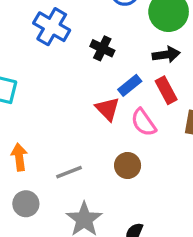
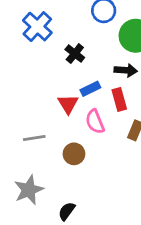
gray line: (69, 172) -> (34, 138), moved

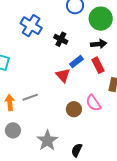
pink semicircle: (95, 122) -> (93, 103), moved
gray line: (34, 138) -> (30, 97), moved

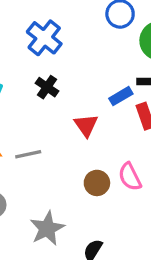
black cross: (61, 39) -> (47, 87), moved
blue rectangle: (76, 62) -> (121, 96), moved

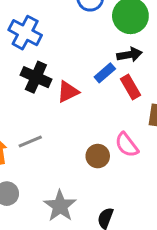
black cross: (47, 87) -> (36, 77), size x1.4
red triangle: (86, 125) -> (68, 92), moved, turned 50

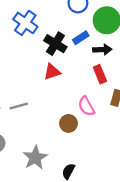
blue rectangle: (105, 73) -> (81, 38), moved
black cross: (36, 77) -> (55, 44), moved
pink semicircle: (127, 145) -> (86, 106), moved

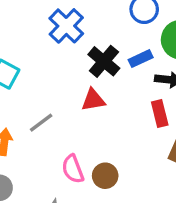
gray line: (19, 106) -> (41, 123), moved, turned -30
pink semicircle: (86, 106) -> (73, 169), moved

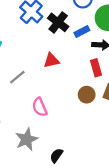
black cross: (104, 61) -> (58, 22), moved
brown circle: (105, 176) -> (87, 95), moved

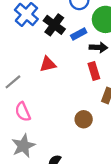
brown circle: (87, 95) -> (84, 119), moved
pink semicircle: (40, 107) -> (23, 112), moved

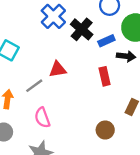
red triangle: (48, 64) -> (58, 69), moved
red rectangle: (94, 71) -> (105, 76), moved

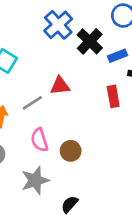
brown circle: (105, 130) -> (71, 151), moved

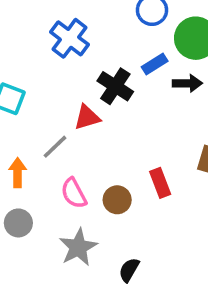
black cross: (90, 41) -> (115, 86), moved
red rectangle: (113, 96) -> (160, 183), moved

